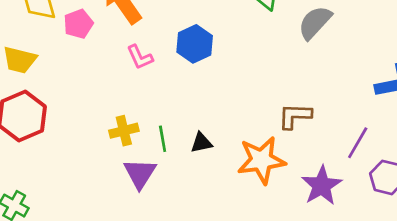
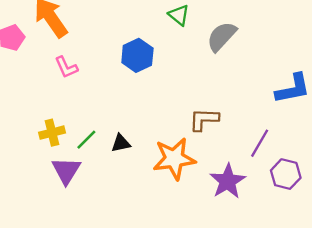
blue hexagon: (195, 44) -> (137, 55), moved
green line: (163, 139) -> (86, 140), turned 55

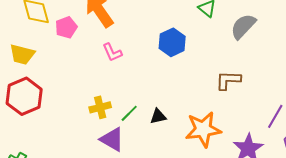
brown L-shape: (204, 119) -> (228, 80), moved
purple triangle: (66, 171) -> (112, 139), turned -32

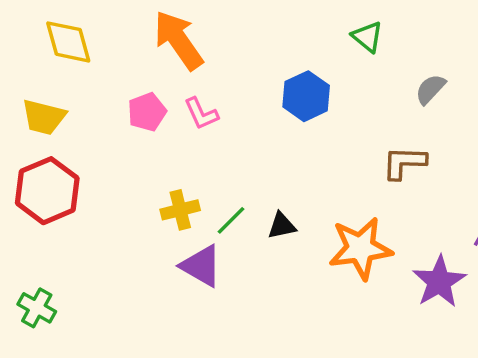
gray semicircle: (243, 26) -> (430, 89), moved, size x0.7
pink pentagon: (66, 27) -> (147, 112), moved

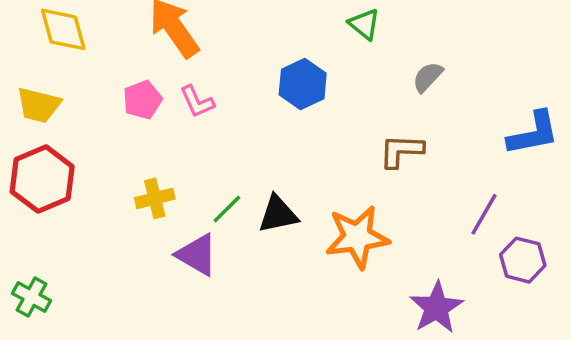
yellow cross: (180, 210) -> (155, 198), moved
black triangle: (282, 226) -> (278, 214), size x1.4
purple star: (439, 282) -> (436, 308), moved

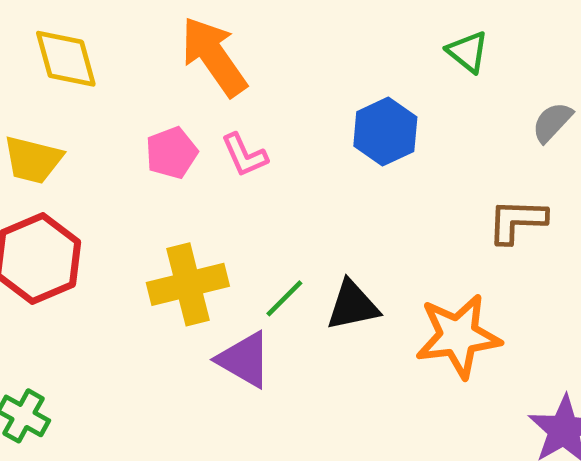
yellow cross: (155, 198) -> (188, 284), size x1.5

